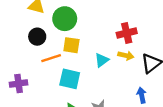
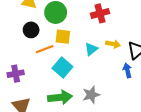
red cross: (127, 33) -> (100, 13), moved
cyan square: (70, 79) -> (62, 68), turned 30
blue arrow: (142, 95) -> (127, 70), moved

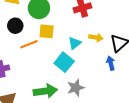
cyan square: (62, 68) -> (64, 62), moved

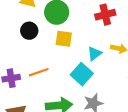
orange line: (29, 44) -> (39, 72), moved

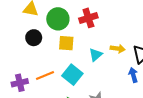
red cross: (105, 15) -> (88, 18), moved
cyan square: (82, 74) -> (72, 75), moved

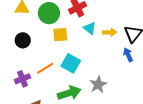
black circle: (34, 38) -> (23, 40), moved
cyan triangle: (96, 55) -> (90, 28), moved, turned -32

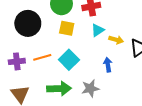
cyan triangle: (90, 28) -> (98, 30), turned 32
black circle: (23, 40) -> (28, 23), size x1.6
blue arrow: (128, 55) -> (108, 65), moved

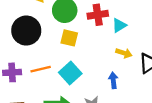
cyan triangle: (98, 30) -> (119, 25), moved

